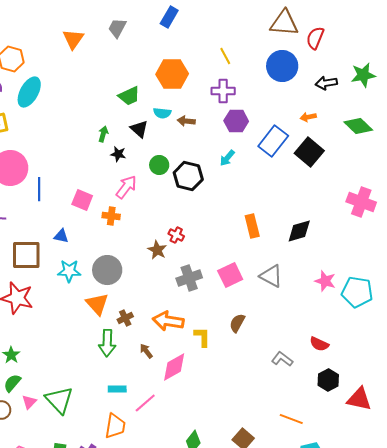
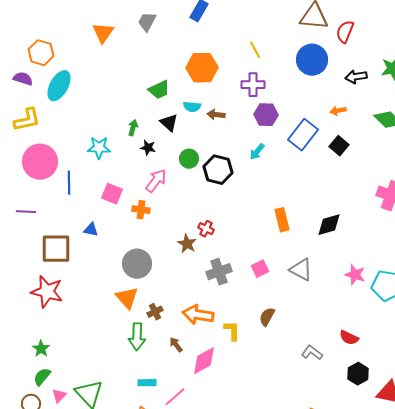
black square: (309, 152) -> (339, 146), size x0.7
cyan star: (69, 271) -> (99, 148), moved
pink square: (230, 275) -> (260, 269), size x0.7

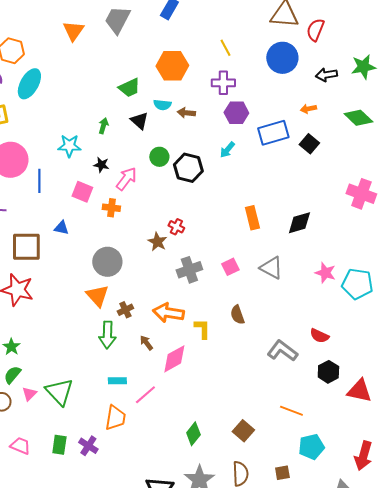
gray trapezoid: (147, 22) -> (117, 20), size x1.4
blue rectangle: (303, 135) -> (273, 133), turned 36
black star: (148, 148) -> (101, 165), moved
brown semicircle: (267, 317) -> (237, 315), turned -48
gray L-shape: (312, 353) -> (282, 351), size x1.4

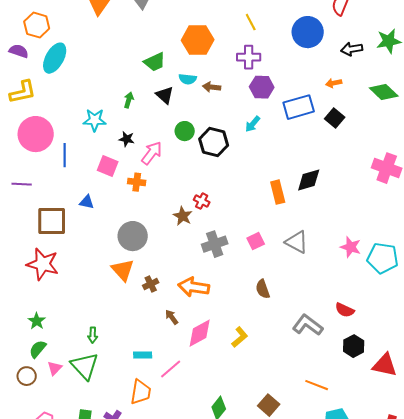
black diamond: (299, 223) -> (309, 180), moved
yellow L-shape: (202, 329) -> (240, 337), moved, turned 50
green arrow: (107, 335) -> (93, 335), moved, size x0.6

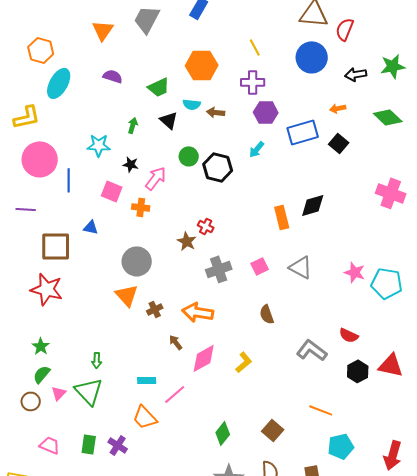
purple semicircle: (19, 51) -> (113, 76), moved
red triangle: (385, 365) -> (391, 365), moved
orange trapezoid: (141, 392) -> (145, 417), turned 128

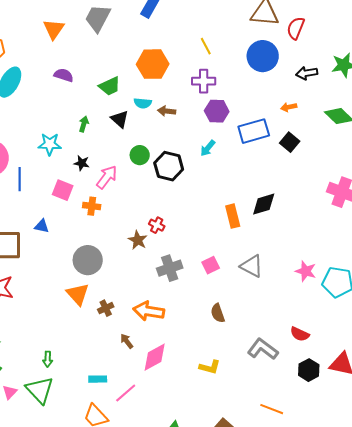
yellow L-shape: (244, 362) -> (210, 367), moved, turned 55

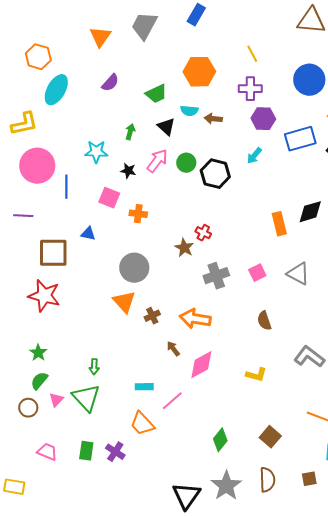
blue circle: (263, 56) -> (309, 80), moved
purple semicircle: (64, 75) -> (110, 83), turned 114
pink arrow: (107, 177) -> (157, 161), moved

